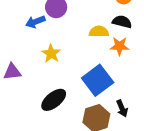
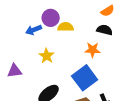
yellow semicircle: (99, 31) -> (66, 27), moved
orange star: (120, 46) -> (93, 50), moved

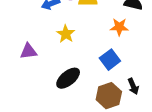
blue square: (85, 78) -> (110, 60), size x0.7

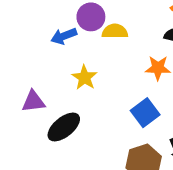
black ellipse: (68, 78) -> (64, 127), moved

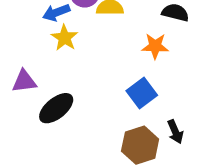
yellow star: (85, 78) -> (65, 38), moved

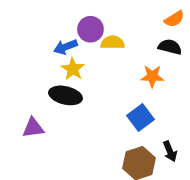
purple triangle: (24, 81) -> (33, 128), moved
black ellipse: (56, 108) -> (65, 95), moved, turned 52

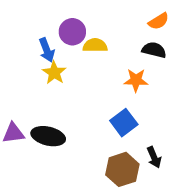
blue arrow: (65, 47) -> (47, 50), turned -90
black ellipse: (65, 95) -> (48, 136), moved

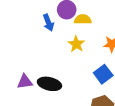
yellow star: (54, 73) -> (76, 44), moved

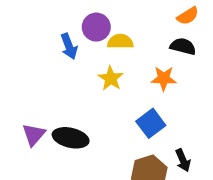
purple triangle: (25, 82) -> (34, 135), turned -42

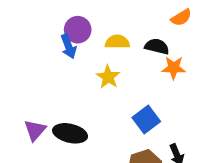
purple circle: (96, 27) -> (78, 30), moved
black semicircle: (183, 46) -> (157, 46), moved
orange star: (164, 78) -> (174, 68), moved

